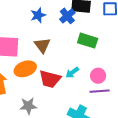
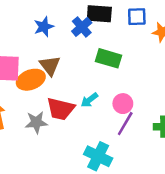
orange ellipse: (25, 69) -> (31, 80), moved
purple line: (100, 91) -> (125, 124), turned -54
gray star: (28, 106) -> (36, 122), moved

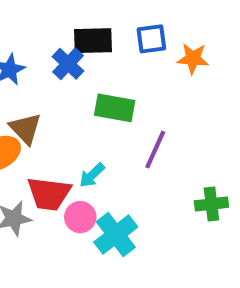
pink circle: (123, 104) -> (80, 217), moved
purple line: (125, 124) -> (155, 150), moved
cyan cross: (98, 156) -> (116, 235), moved, turned 32

